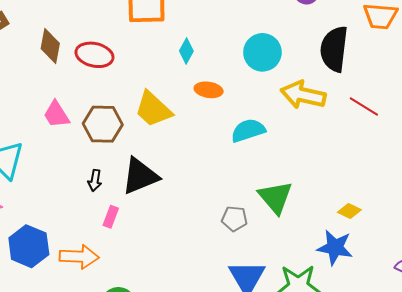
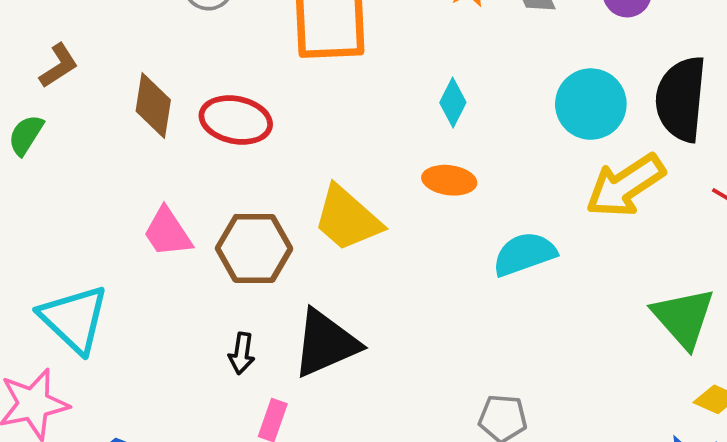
cyan diamond: (186, 51) -> (453, 102), moved
cyan circle: (262, 52) -> (591, 104), moved
yellow arrow: (303, 95) -> (625, 186), turned -45
green triangle: (275, 197) -> (683, 318), moved

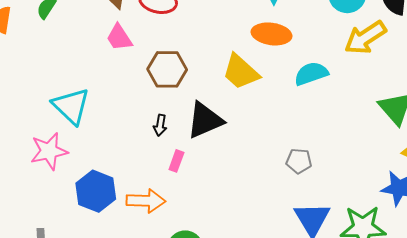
orange ellipse: (449, 180) -> (271, 34), size x1.4
yellow trapezoid: (347, 219) -> (241, 72), moved
pink trapezoid: (168, 232) -> (119, 38), moved

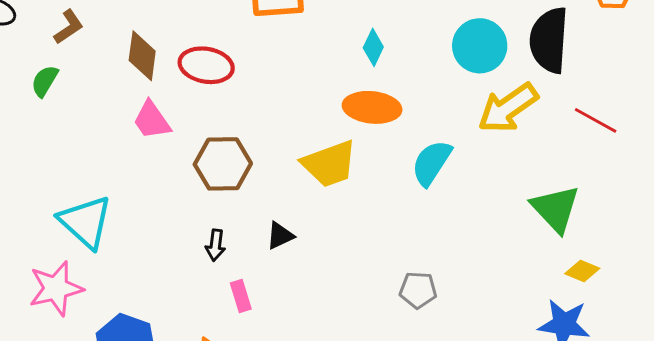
yellow trapezoid: (241, 72) -> (329, 164), turned -60
cyan semicircle: (311, 74) -> (431, 163), turned -36
black triangle: (205, 120) -> (280, 236), size x0.5
pink rectangle: (176, 161) -> (241, 296), turned -35

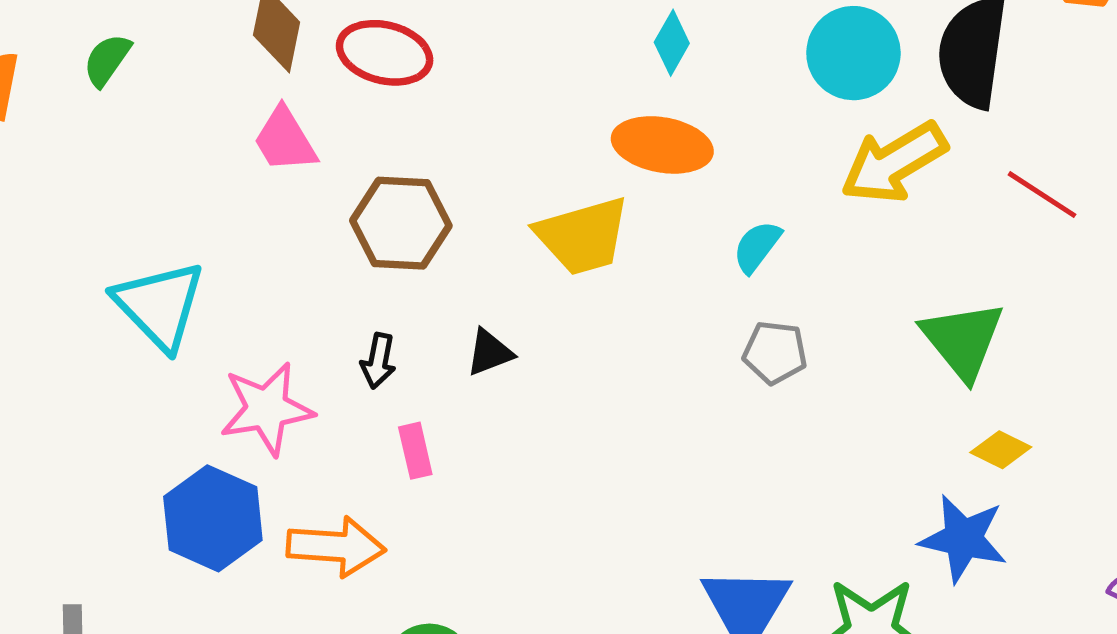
cyan semicircle: (431, 163) -> (757, 247), size x0.7
pink star: (56, 288) -> (267, 409), moved
gray pentagon: (418, 290) -> (775, 352), moved

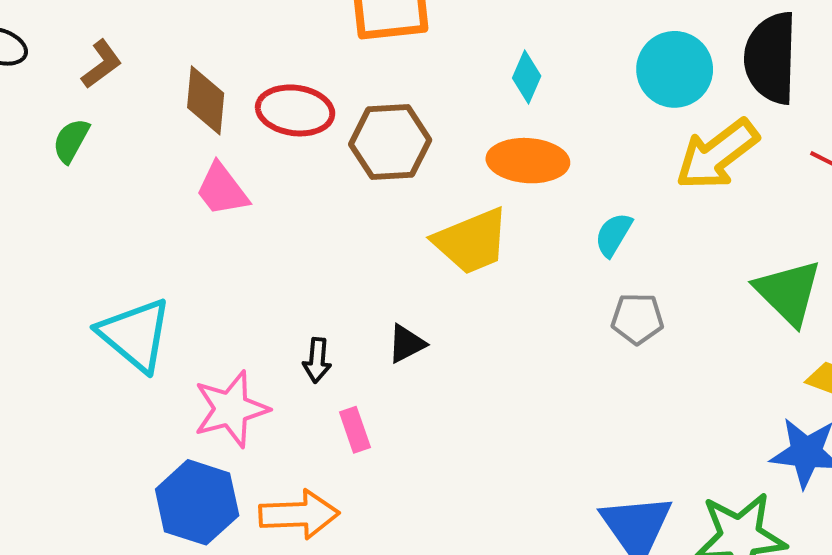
brown hexagon: (401, 223) -> (390, 142), moved

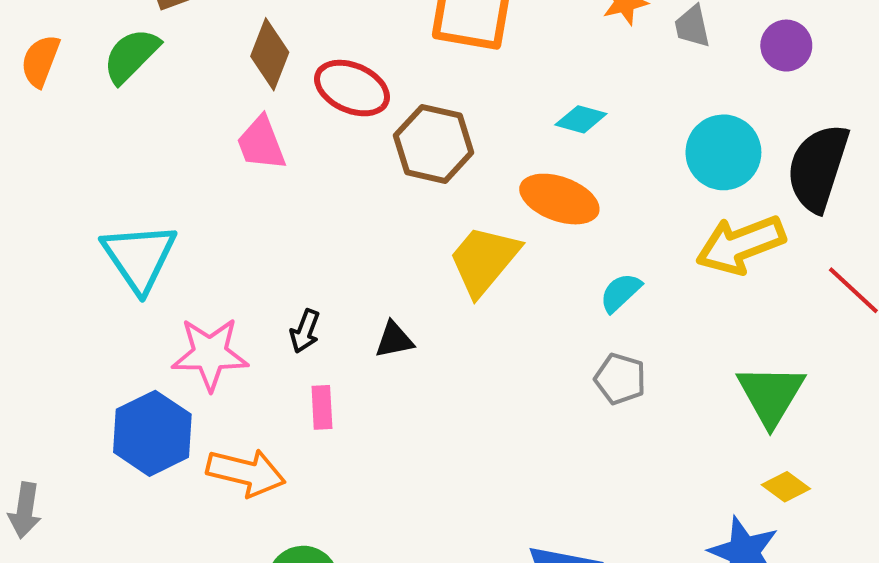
cyan diamond: (527, 77) -> (581, 119), turned 66
green semicircle: (71, 141) -> (131, 56), size x1.4
yellow trapezoid: (472, 241) -> (484, 260), turned 136

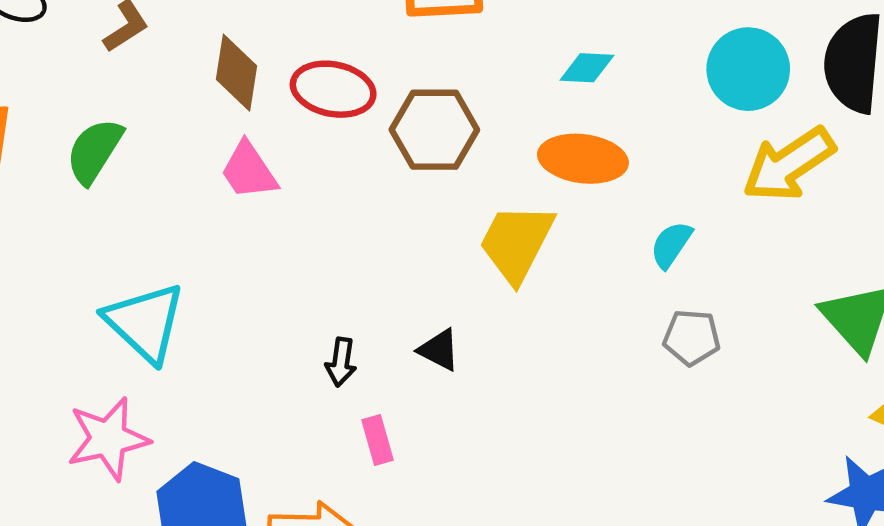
green semicircle: (131, 56) -> (94, 151), moved
black triangle: (394, 340) -> (439, 350), turned 51
pink star: (210, 354) -> (108, 439), moved

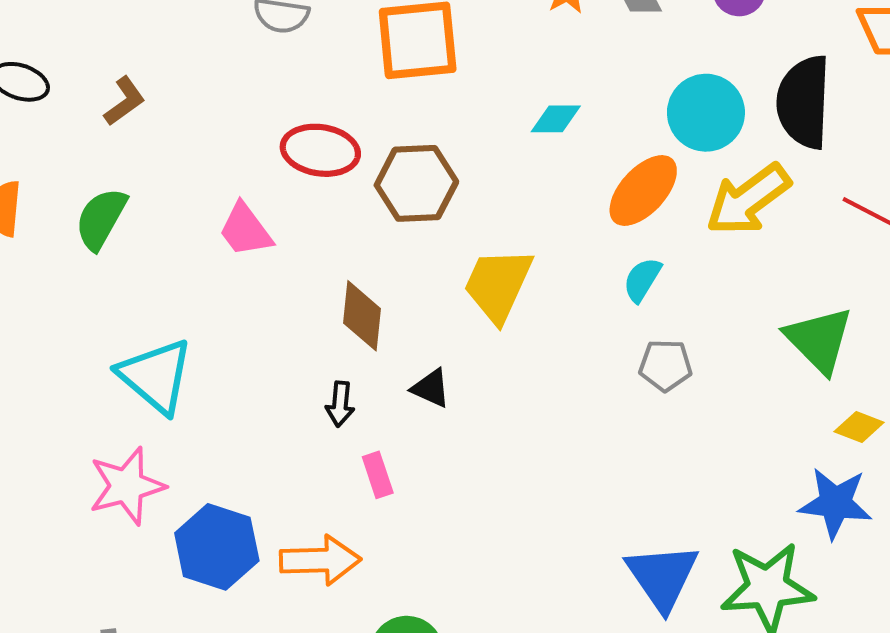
brown diamond: (237, 73) -> (362, 316), moved
orange ellipse: (583, 159) -> (643, 190), moved, turned -52

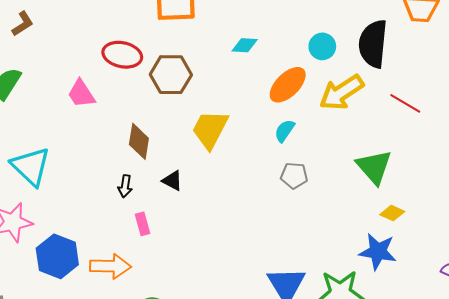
cyan circle: (706, 113) -> (322, 46), size x0.7

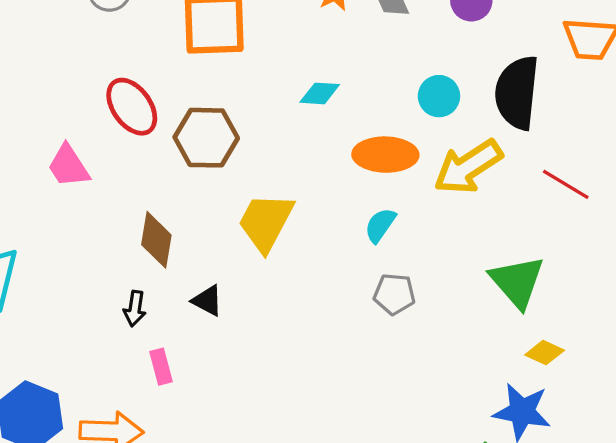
red ellipse: (122, 55) -> (132, 107), turned 42
orange ellipse: (288, 85) -> (385, 155), turned 45

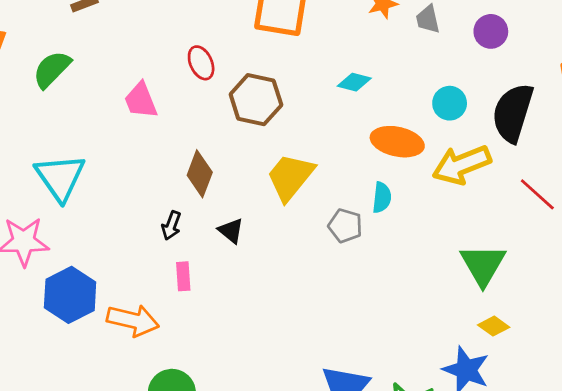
red ellipse: (132, 107) -> (201, 63), size x0.7
cyan semicircle: (380, 225) -> (382, 198), turned 140
gray pentagon: (394, 294) -> (345, 226), moved

